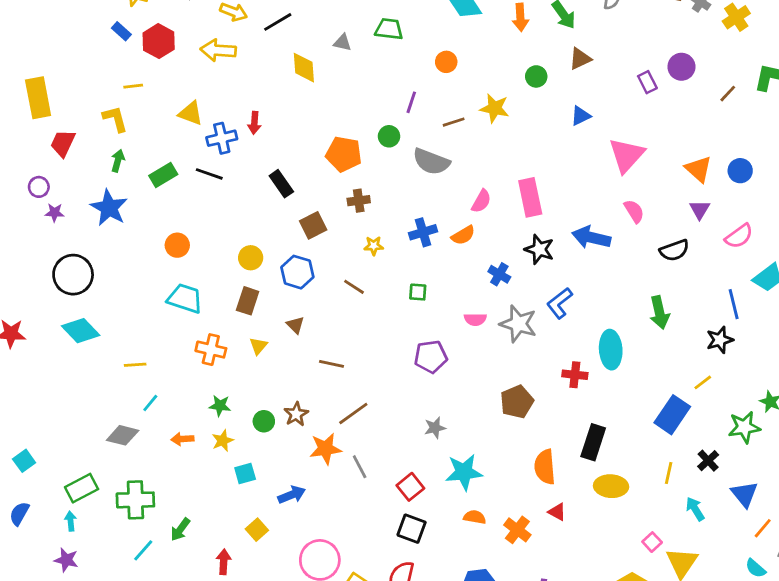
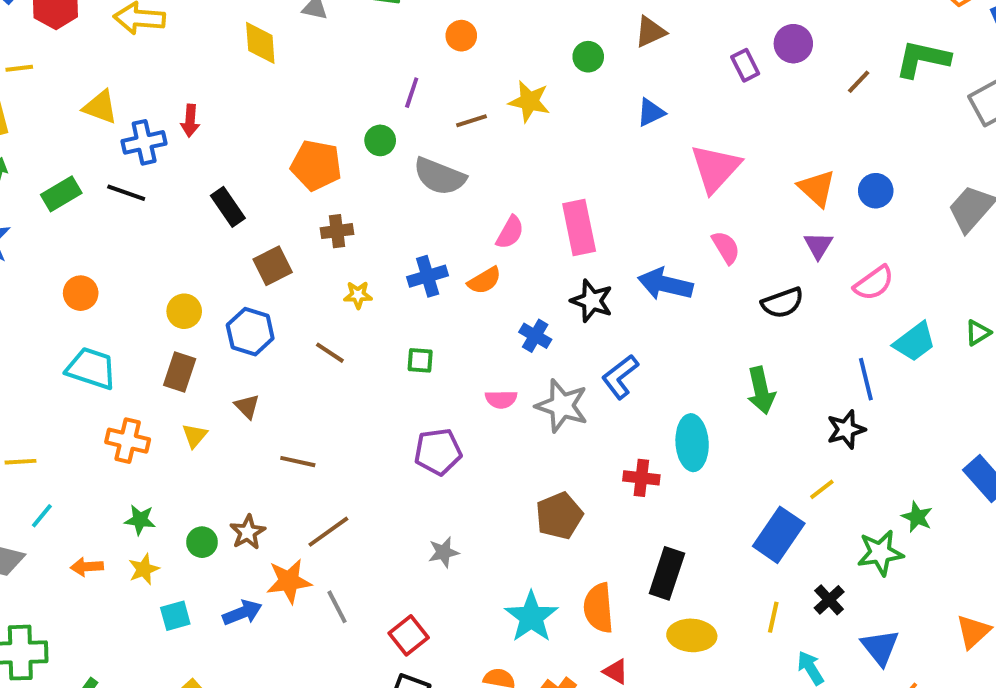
cyan star: (464, 472) -> (531, 617), moved, turned -30
blue arrow: (292, 495) -> (242, 613), moved

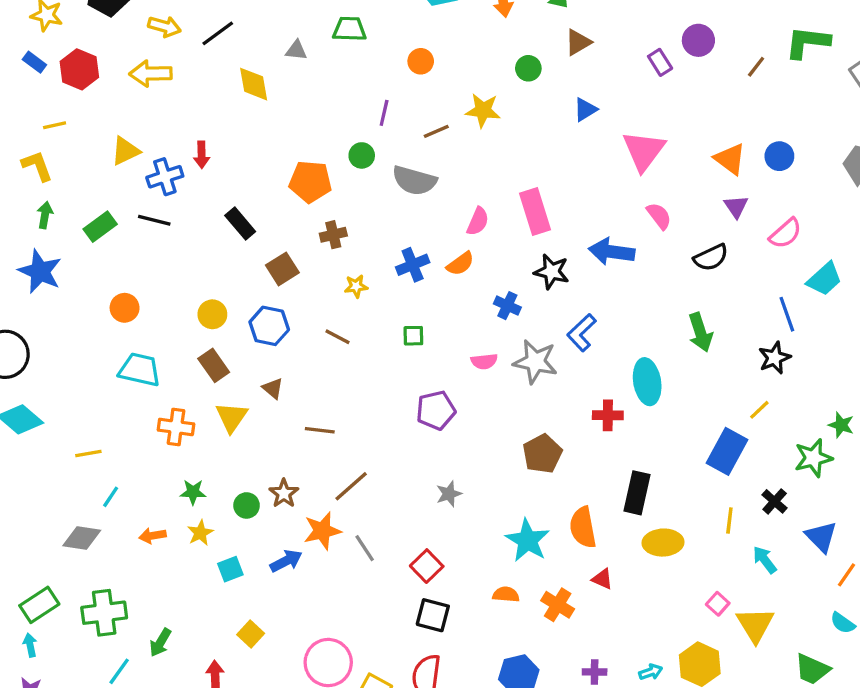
yellow triangle: (100, 107) -> (125, 151), turned -40
brown rectangle: (180, 372) -> (214, 365), turned -48
yellow triangle: (195, 436) -> (232, 417), size x1.5

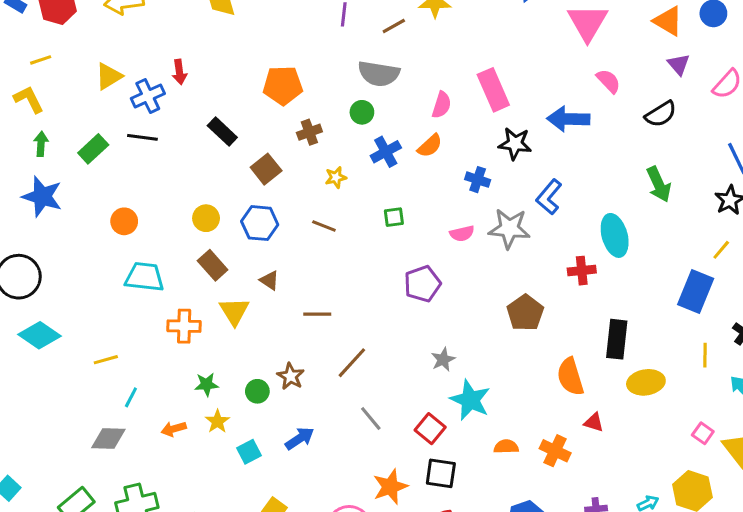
green circle: (362, 155) -> (362, 112), moved
orange star: (322, 531) -> (390, 487), moved
cyan star: (528, 540) -> (470, 400), moved

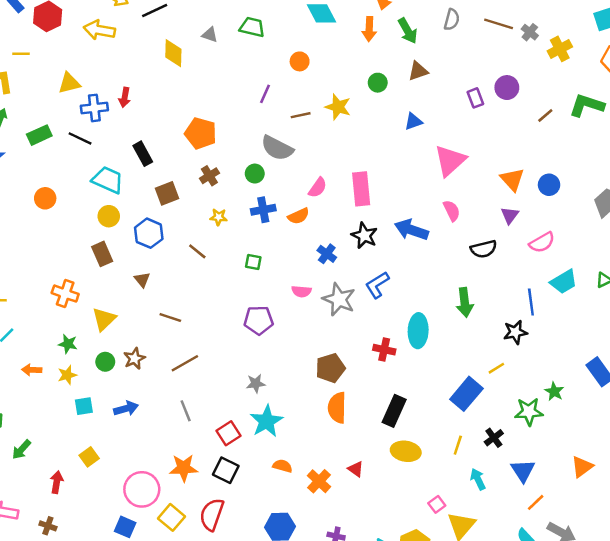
brown cross: (309, 132) -> (209, 176), turned -30
cyan trapezoid: (145, 277) -> (108, 180), moved
yellow triangle: (234, 311) -> (104, 319), moved
orange semicircle: (570, 377) -> (337, 408), moved

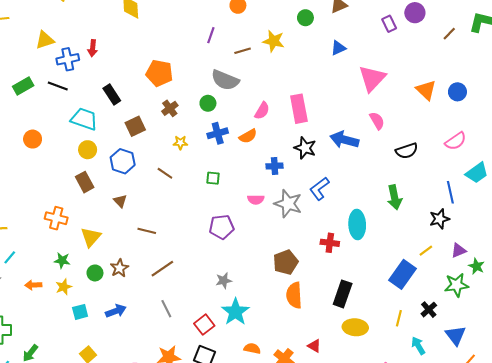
purple triangle: (510, 215) -> (459, 250), moved, turned 35
blue cross: (327, 254) -> (275, 166), turned -35

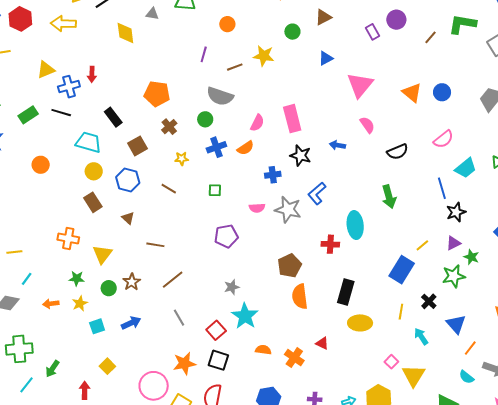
blue arrow: (344, 140) -> (337, 145), size x0.6
black star: (439, 219) -> (456, 212), moved

